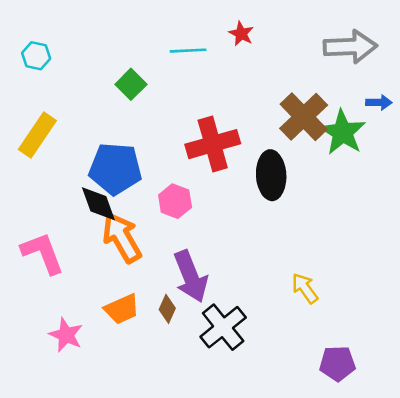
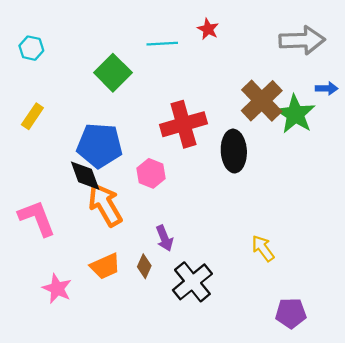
green square: (131, 84) -> (113, 73), size x1.4
yellow rectangle: (37, 135) -> (32, 116), size x0.7
purple arrow: (191, 277) -> (164, 238), size x0.6

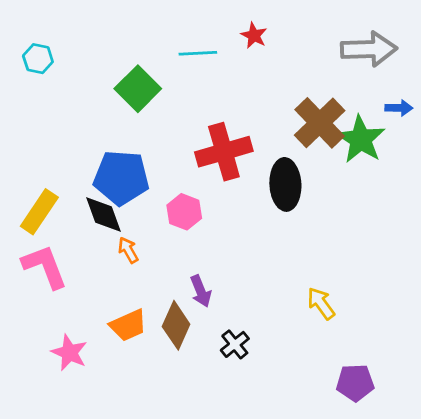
yellow rectangle: (32, 116) -> (39, 212), moved, size x1.4
orange arrow: (105, 205) -> (128, 250), size x0.5
brown diamond: (144, 266) -> (176, 325), size x1.6
black cross: (192, 282) -> (235, 344), size x0.6

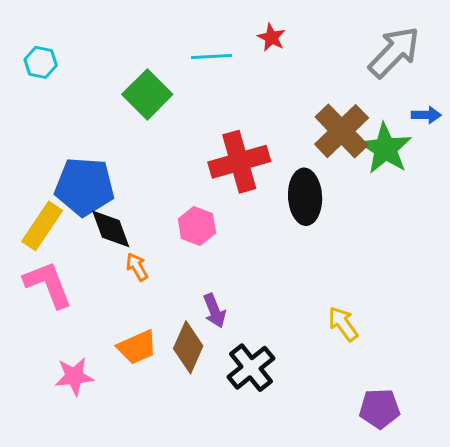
gray arrow: (369, 49) -> (394, 52), turned -44
blue pentagon: (121, 178) -> (84, 187), moved
black cross: (235, 344) -> (251, 368), size x1.5
pink star: (69, 353) -> (74, 376), turned -30

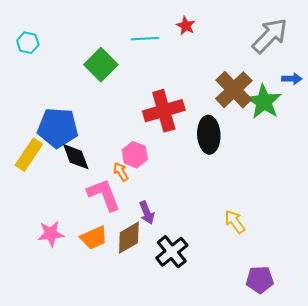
orange arrow: (137, 267) -> (121, 172), moved
pink L-shape: (48, 284) -> (104, 195), moved
brown diamond: (188, 347) -> (129, 238), turned 36
pink star: (74, 376) -> (51, 234), moved

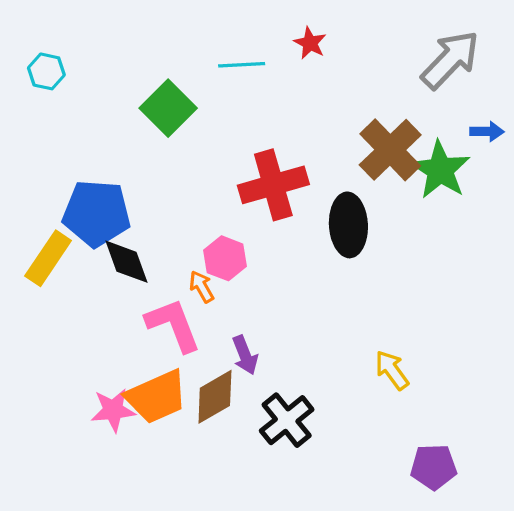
pink star: (51, 234) -> (113, 410), moved
orange trapezoid: (94, 238) -> (157, 397), size x1.4

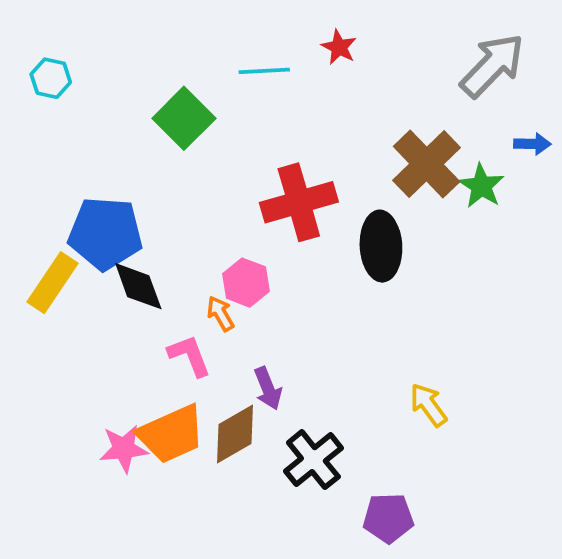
green star: (440, 170) -> (481, 186), size x0.7
pink L-shape: (173, 325) -> (189, 356), size x0.7
purple pentagon: (434, 467) -> (388, 518), moved

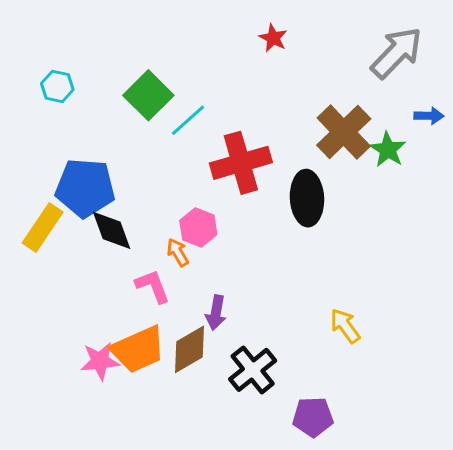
cyan line: (264, 71) -> (188, 120), moved, turned -39
cyan hexagon: (51, 78) -> (57, 86), moved
purple arrow: (268, 388) -> (216, 313), turned 32

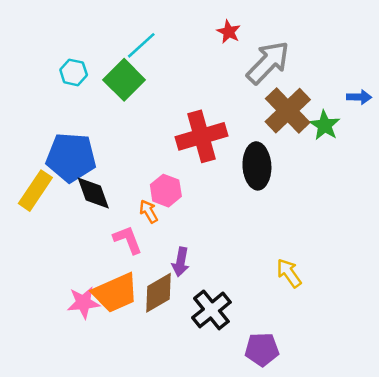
gray arrow: (397, 53) -> (268, 63), moved
cyan hexagon: (57, 86) -> (74, 72), moved
cyan line: (188, 120) -> (141, 45), moved

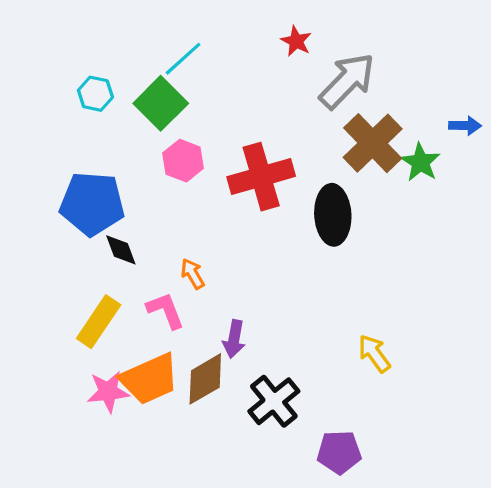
yellow rectangle: (35, 191) -> (99, 322), moved
pink hexagon: (166, 191) -> (183, 161), moved
black diamond: (93, 193) -> (121, 250), size x0.7

